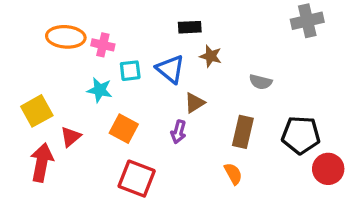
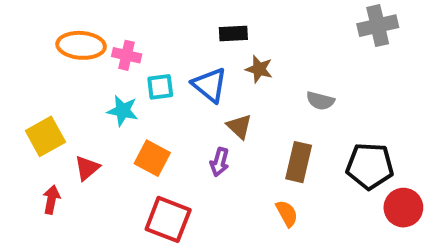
brown triangle: (195, 103) -> (239, 126), turned -45
red arrow: (42, 162) -> (51, 200), size x0.6

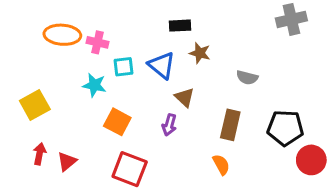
red triangle: (87, 168) -> (67, 161), moved

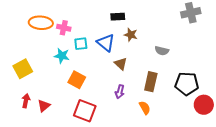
purple arrow: (169, 125) -> (120, 92), moved

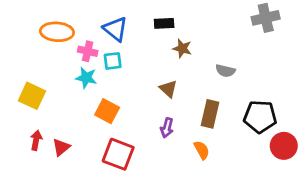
pink cross: (64, 28) -> (88, 51), moved
blue triangle: (106, 43) -> (115, 29), moved
yellow square: (23, 69) -> (32, 96), turned -36

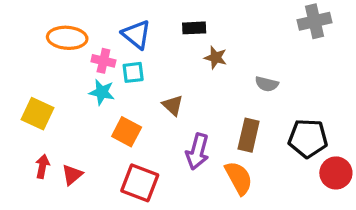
brown triangle: (168, 89) -> (173, 105), moved
purple arrow: (167, 128) -> (197, 152), size x1.5
orange semicircle: (202, 150) -> (239, 178), size x1.5

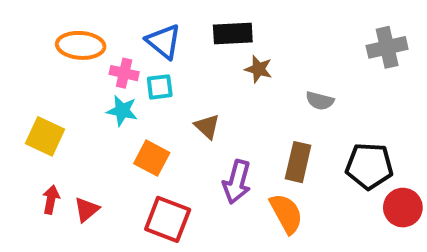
gray cross: (314, 21) -> (387, 47), moved
black rectangle: (194, 28) -> (233, 34), size x1.4

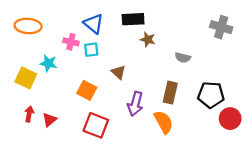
orange ellipse: (81, 45) -> (28, 26), moved
gray cross: (387, 47) -> (221, 27), turned 30
cyan star: (122, 111) -> (48, 63), moved

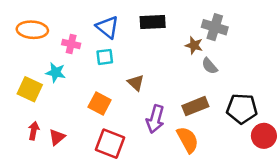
gray cross: (221, 27) -> (215, 27), moved
brown star: (148, 40) -> (194, 45), moved
pink cross: (71, 42) -> (71, 44), moved
gray semicircle: (183, 58) -> (210, 66), turned 35
brown rectangle: (170, 93) -> (195, 106), turned 55

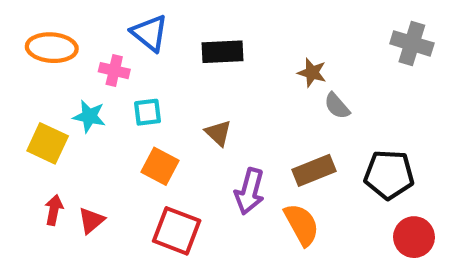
black rectangle: (153, 22) -> (222, 52), moved
blue triangle: (107, 27) -> (150, 33), moved
gray cross: (215, 27) -> (412, 43), moved
cyan square: (105, 57) -> (148, 112), moved
red circle: (264, 136) -> (414, 237), moved

